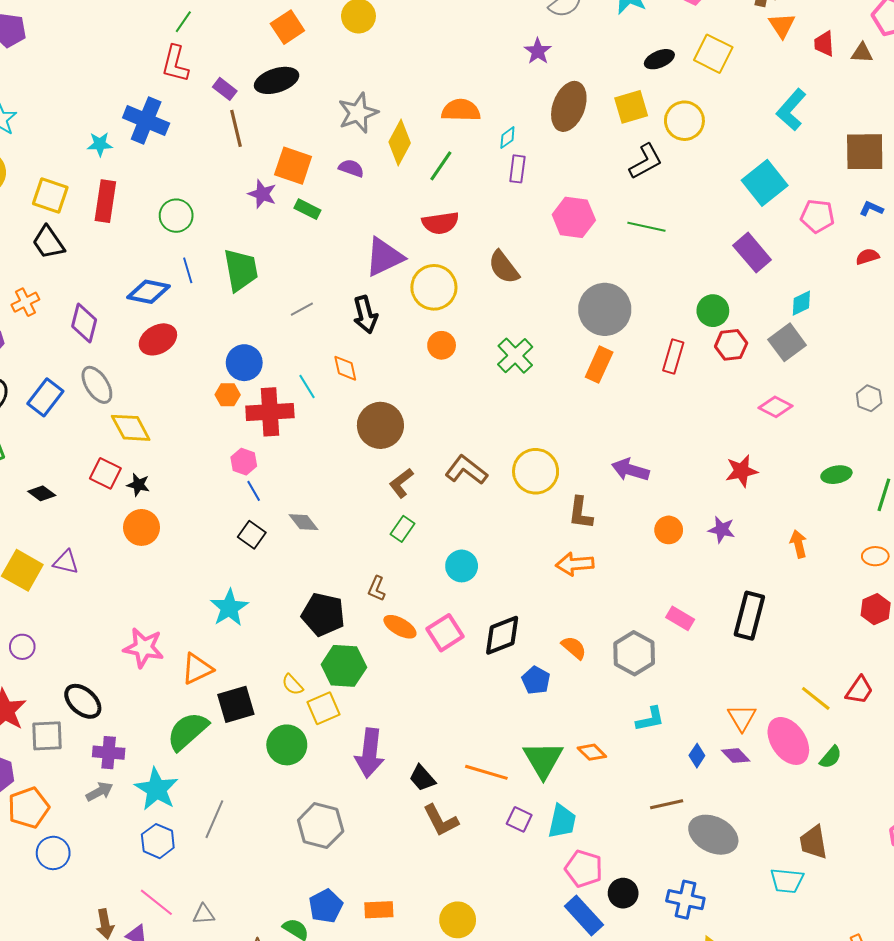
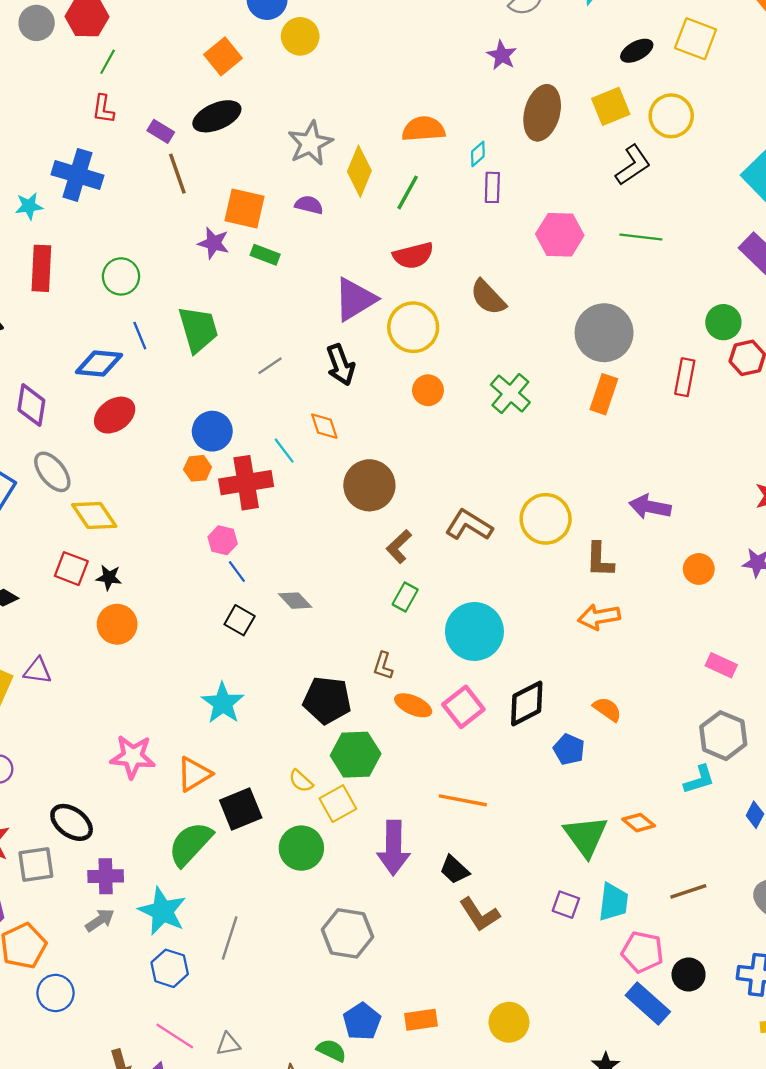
red L-shape: (175, 64) -> (103, 109), size x0.7
cyan circle: (462, 566) -> (474, 631), size x1.6
gray hexagon: (634, 653) -> (723, 736), moved
orange line: (486, 772) -> (463, 800), moved
brown line: (667, 804) -> (688, 891), moved

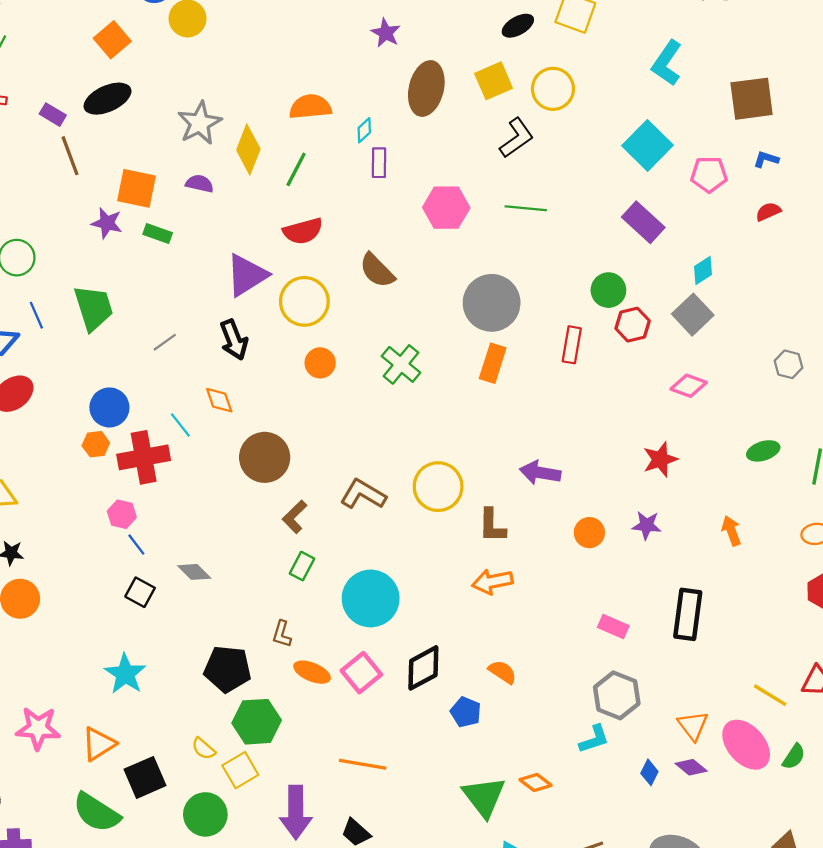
green semicircle: (190, 844) -> (96, 813), turned -99

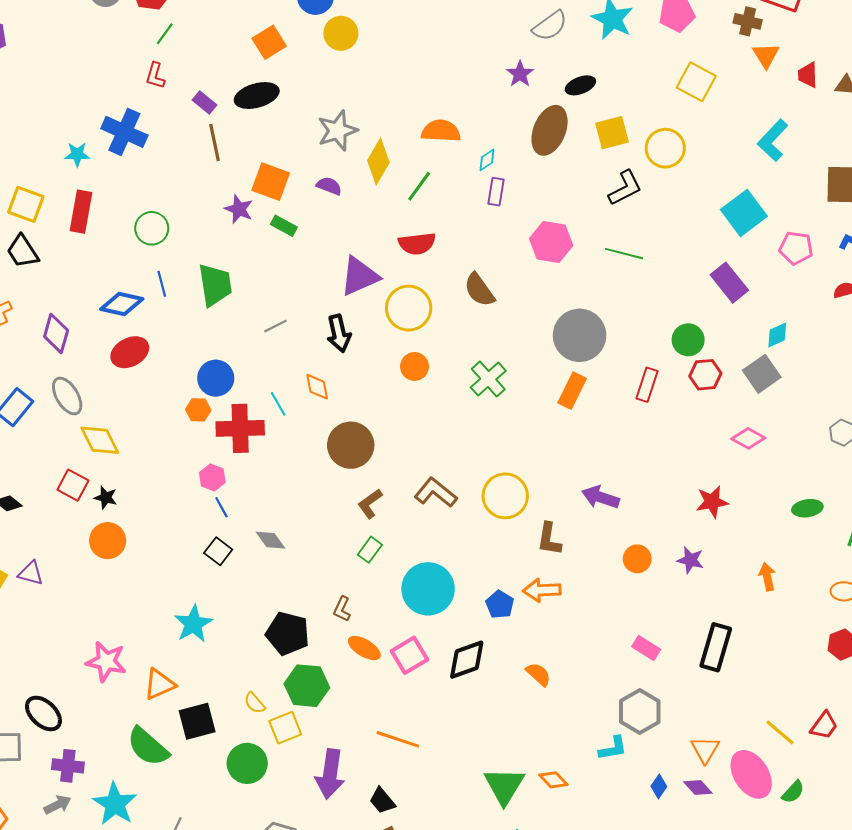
black ellipse: (518, 26) -> (580, 85), moved
blue pentagon: (466, 712) -> (500, 604), moved

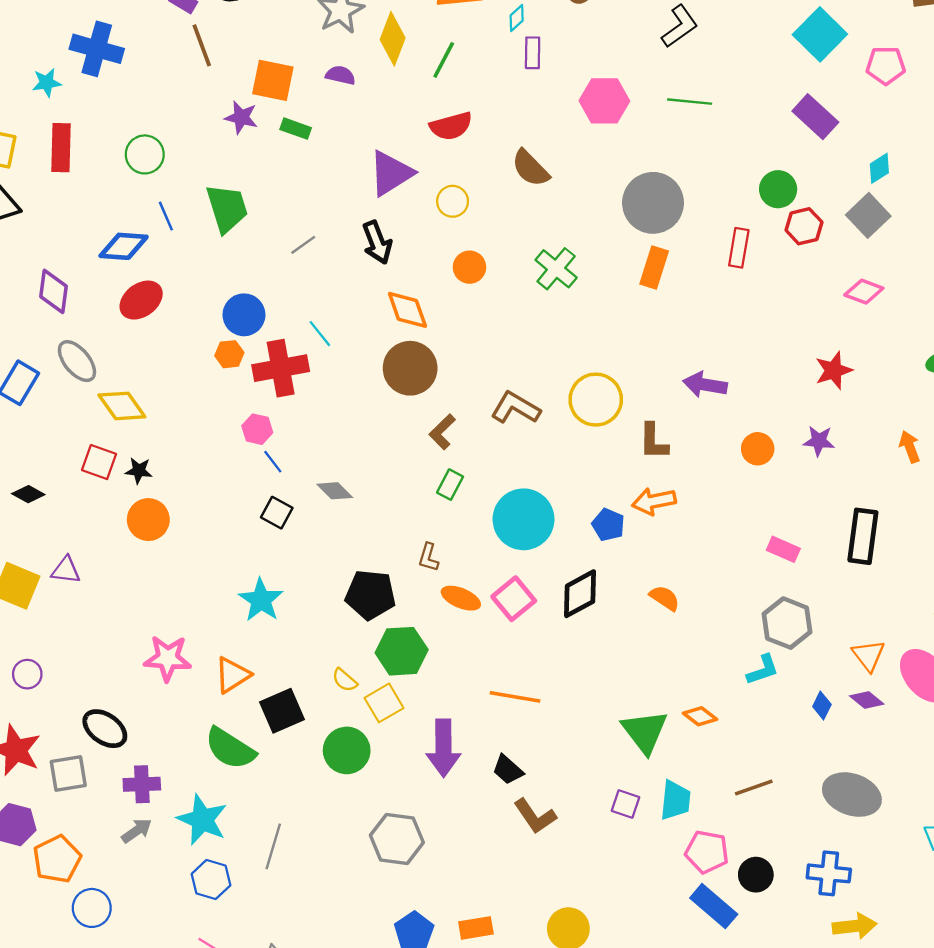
yellow circle: (409, 308) -> (453, 201), size x0.6
orange diamond: (317, 387) -> (407, 310), moved, size x1.4

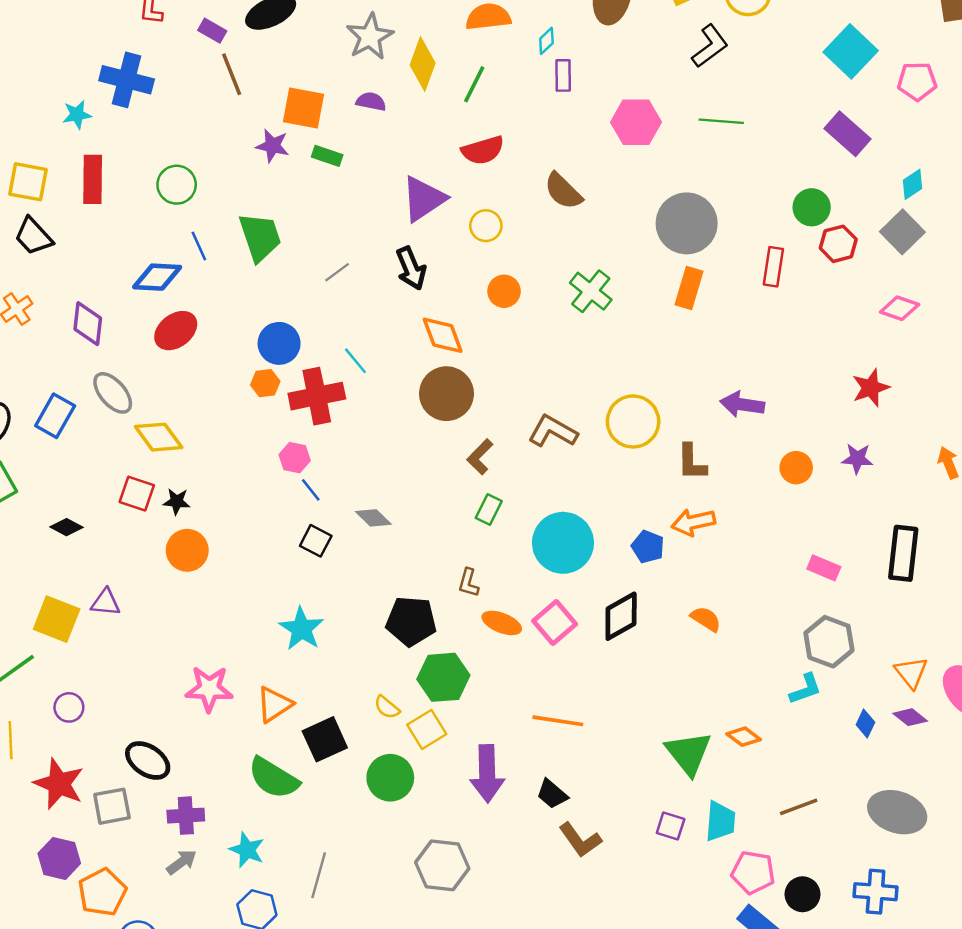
cyan star: (202, 820) -> (247, 850), size x0.7

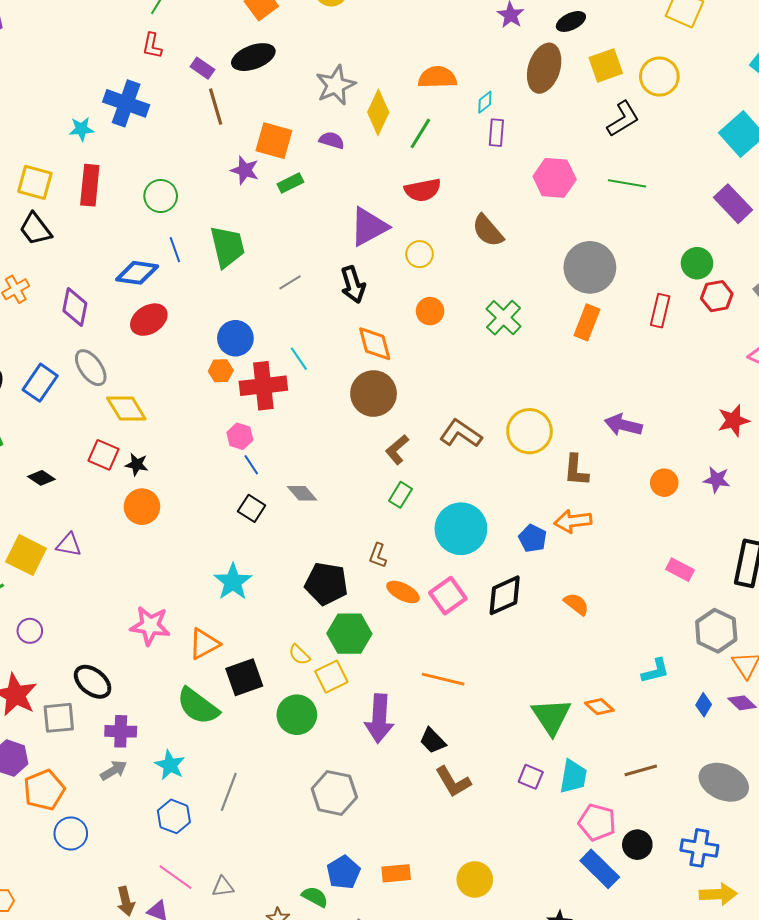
green rectangle: (327, 156) -> (290, 183), turned -50
gray hexagon: (829, 642) -> (716, 631), moved

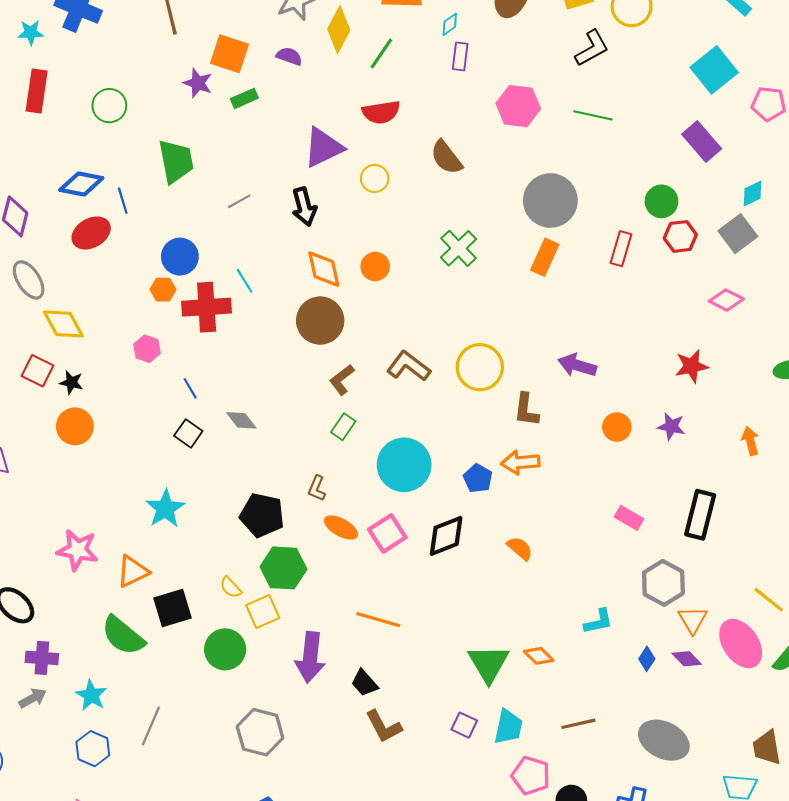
blue line: (175, 250) -> (123, 201), moved
orange circle: (430, 311) -> (375, 266), moved
pink hexagon: (240, 436) -> (147, 349), moved

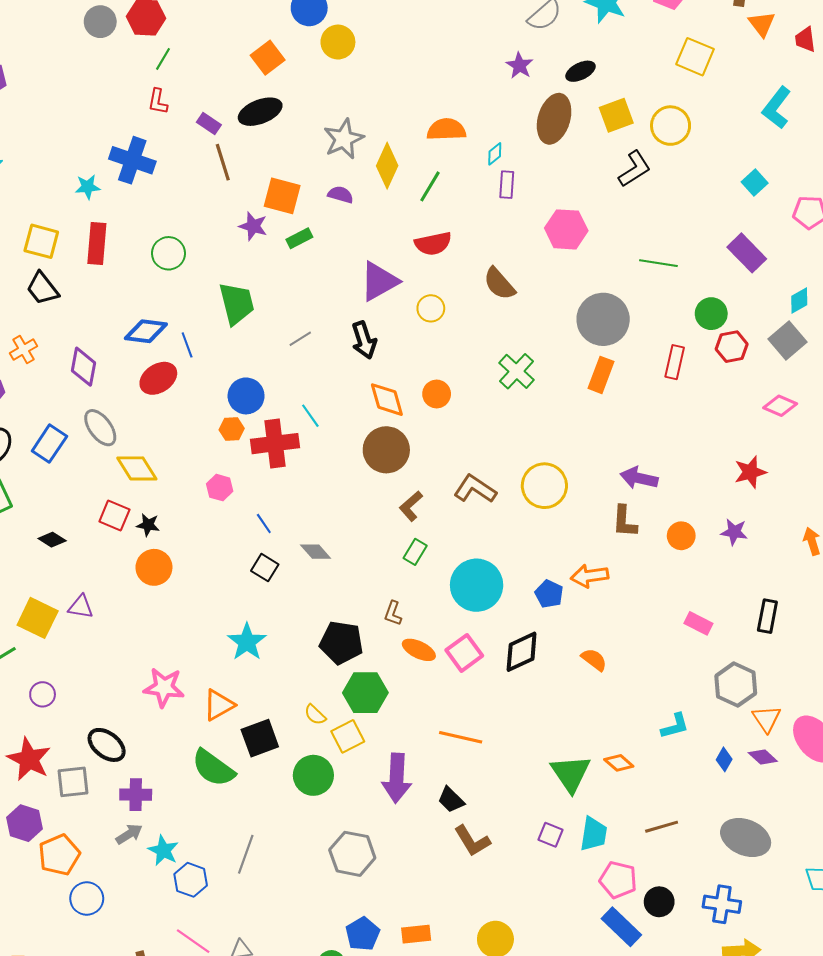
cyan square: (714, 70) -> (755, 183), size x0.6
green line: (593, 115) -> (658, 263), moved
brown L-shape: (526, 410) -> (625, 521), moved
black rectangle: (700, 515) -> (767, 616), size x0.7
cyan star: (91, 695) -> (163, 851), moved

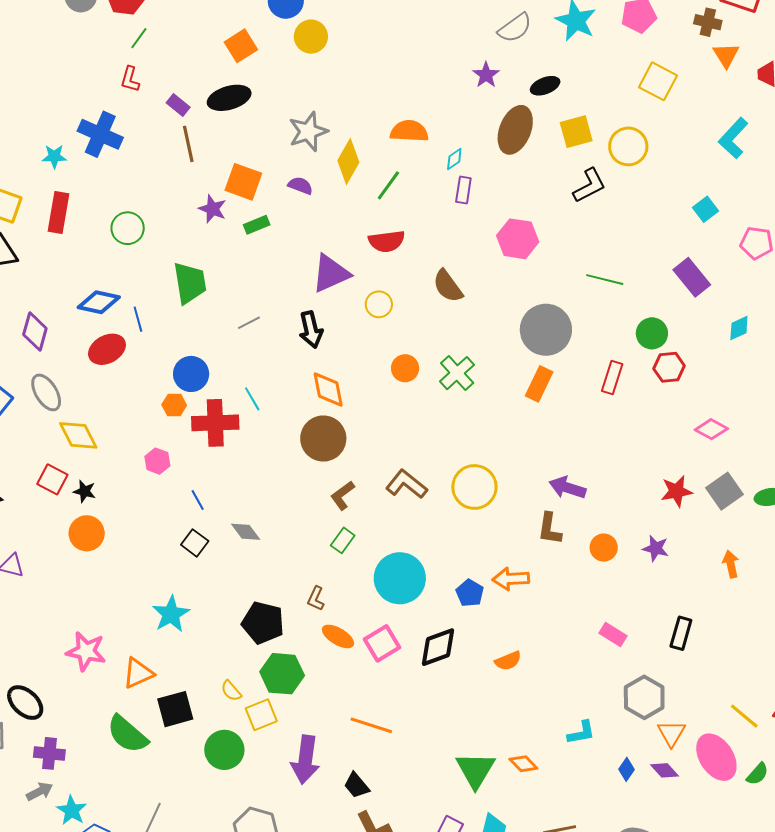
gray square: (788, 341) -> (724, 491), moved
orange circle: (437, 394) -> (405, 368), moved
orange semicircle: (594, 660) -> (508, 661), turned 116

